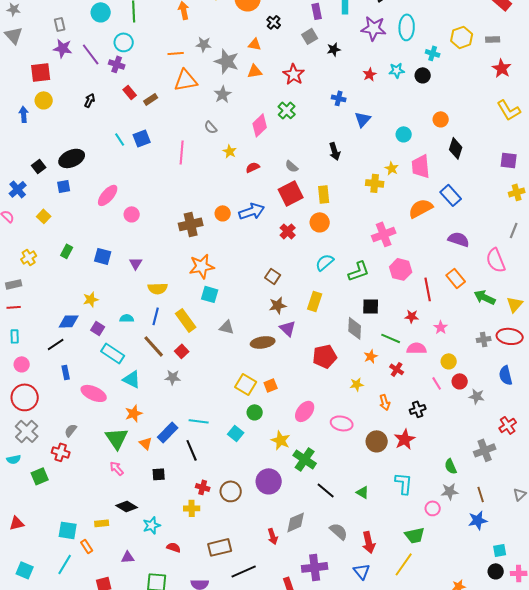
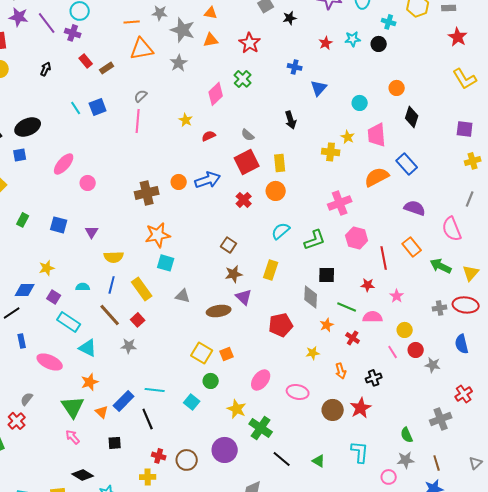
gray semicircle: (211, 127) -> (141, 96), moved, turned 88
red cross: (61, 452) -> (17, 421), turned 30

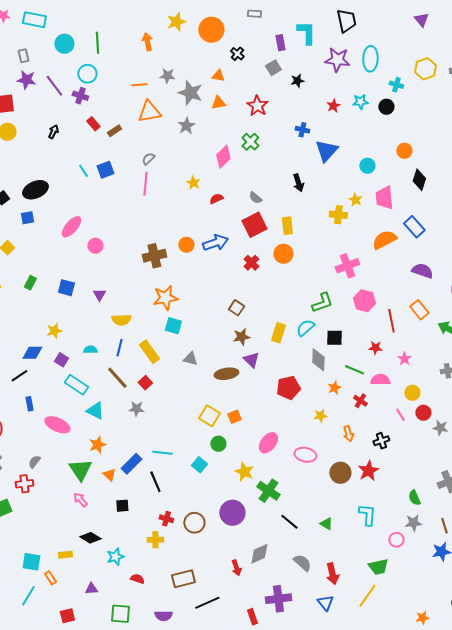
blue triangle: (319, 88) -> (326, 151), size x1.4
cyan semicircle: (281, 231) -> (305, 328), moved
red cross: (17, 421) -> (24, 484), turned 36

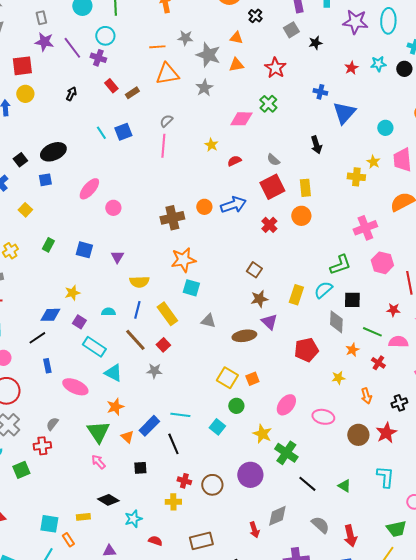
pink diamond: (223, 157) -> (241, 119), turned 45

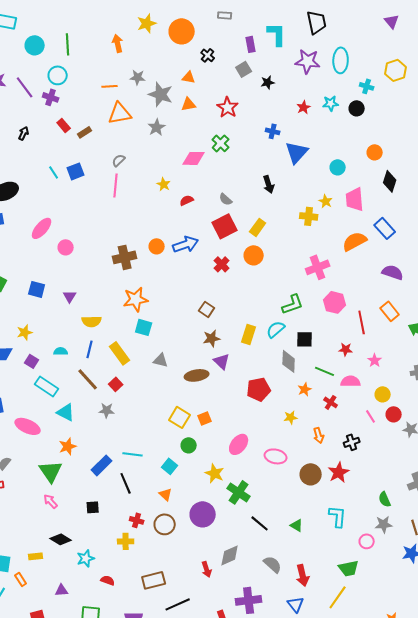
yellow rectangle: (305, 188) -> (258, 227), turned 42
orange triangle: (127, 437) -> (166, 494), moved

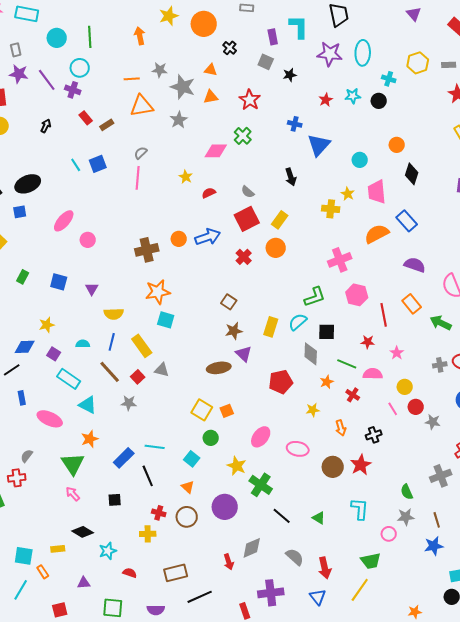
gray square: (244, 69) -> (266, 62), turned -35
gray triangle: (161, 360) -> (162, 370), moved

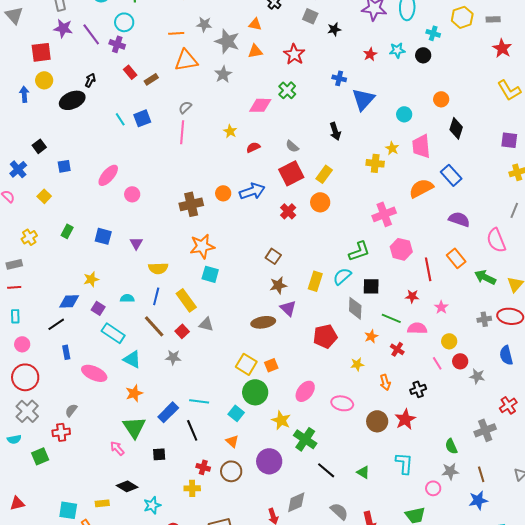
black ellipse: (28, 184) -> (72, 100), moved
green circle: (211, 438) -> (255, 392), size x1.6
green triangle: (73, 464) -> (134, 427), moved

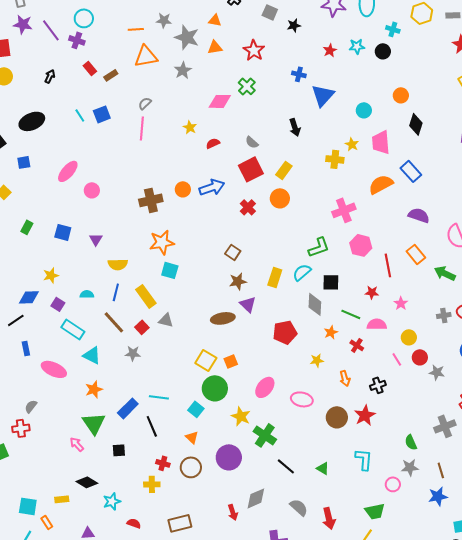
black ellipse: (72, 100) -> (32, 121), moved

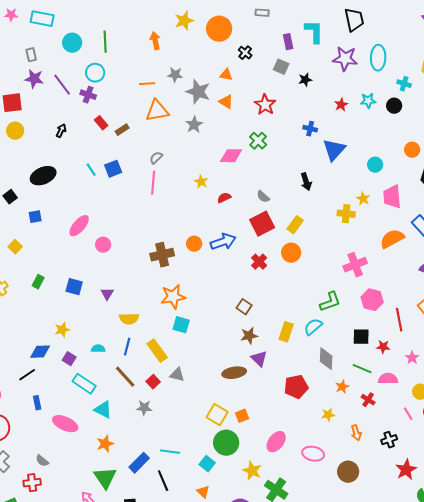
orange triangle: (215, 47) -> (226, 102), turned 42
black square: (331, 282) -> (361, 337), moved
gray semicircle: (31, 406) -> (42, 461), turned -88
red star: (365, 415) -> (406, 470), moved

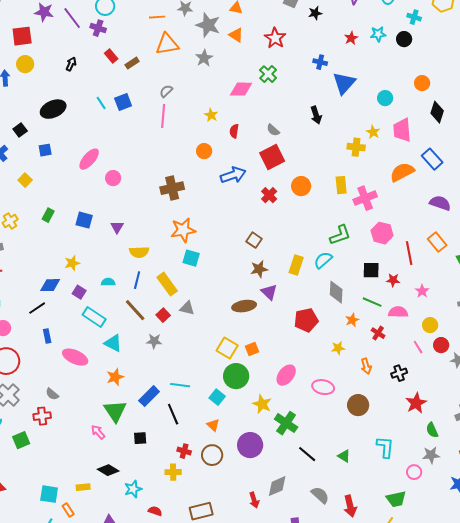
red semicircle: (224, 198) -> (234, 131), turned -56
yellow rectangle: (295, 225) -> (341, 185), moved, turned -42
orange circle: (194, 244) -> (204, 151), moved

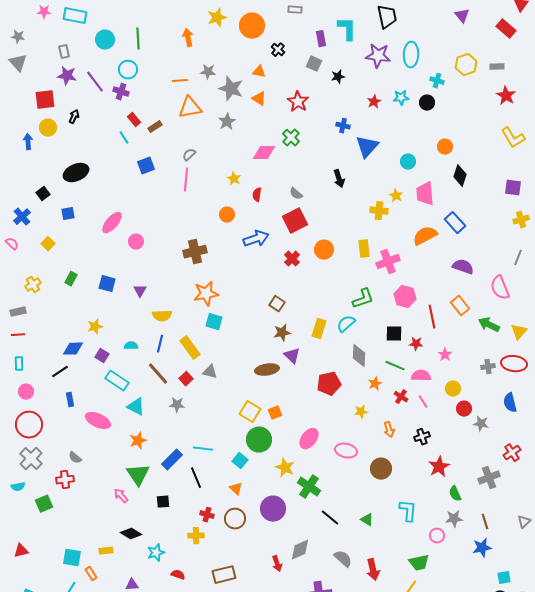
black arrow: (71, 64) -> (74, 117), moved
cyan line: (101, 103) -> (124, 138), moved
pink line: (418, 347) -> (423, 402), moved

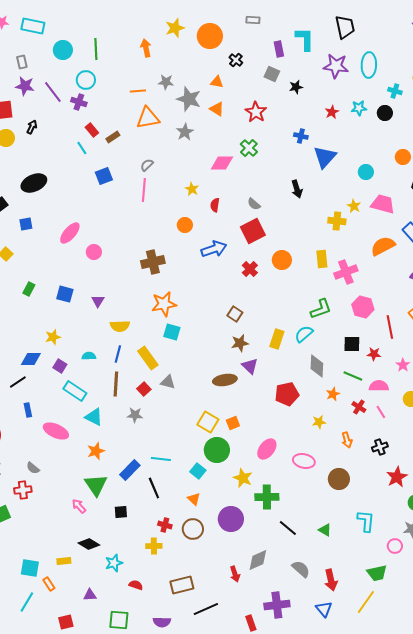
pink trapezoid: (425, 194) -> (383, 204), turned 110
brown line: (158, 374) -> (116, 384), turned 45
green cross: (309, 487) -> (267, 497), turned -35

